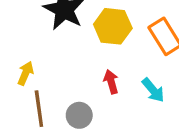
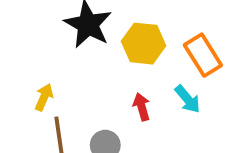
cyan arrow: (153, 90) -> (188, 99), moved

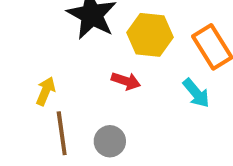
red arrow: (142, 107) -> (126, 81), moved, turned 124

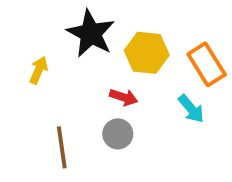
yellow arrow: (46, 91) -> (39, 70), moved
gray circle: (110, 141) -> (118, 134), moved

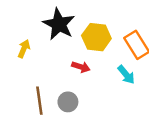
gray circle: (118, 134) -> (68, 102), moved

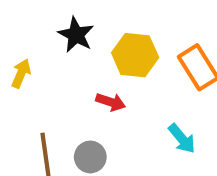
black star: (59, 24) -> (76, 35), size x0.7
cyan arrow: (126, 75) -> (182, 139), moved

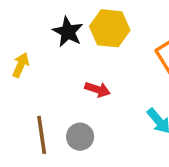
yellow hexagon: (135, 55) -> (110, 28), moved

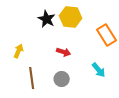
yellow arrow: (21, 65) -> (19, 51), moved
gray circle: (80, 137) -> (62, 79), moved

